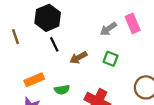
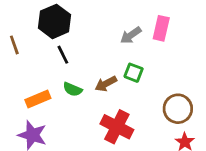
pink rectangle: (133, 23) -> (161, 28), turned 36
brown arrow: (78, 58) -> (106, 84), moved
green semicircle: (62, 90) -> (73, 89), moved, turned 32

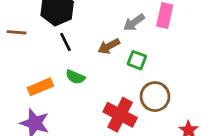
brown line: (14, 45) -> (17, 32), turned -66
brown arrow: (106, 84) -> (109, 46), moved
brown circle: (178, 109) -> (155, 97), moved

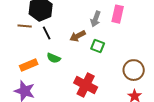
gray arrow: (134, 22) -> (96, 19), turned -35
brown line: (17, 32) -> (25, 26), moved
brown circle: (155, 97) -> (134, 70), moved

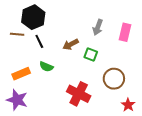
pink rectangle: (118, 14) -> (125, 32), moved
gray arrow: (96, 19) -> (98, 27), moved
brown circle: (134, 70) -> (114, 79), moved

